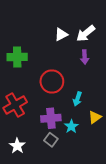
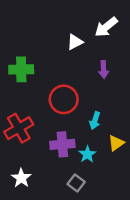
white arrow: (86, 33) -> (106, 27), moved
gray square: (51, 140) -> (76, 183), moved

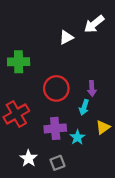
purple arrow: (104, 69) -> (92, 88), moved
white star: (21, 178) -> (29, 158), moved
gray square: (76, 183) -> (57, 163), moved, turned 32

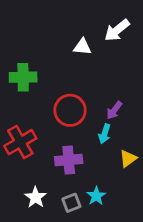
white triangle: (66, 37) -> (82, 47), turned 32
purple arrow: (92, 88) -> (114, 110), turned 40
cyan star: (77, 137) -> (96, 196), moved

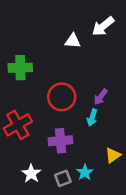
yellow triangle: (128, 159) -> (113, 155), moved

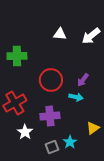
white arrow: (103, 26) -> (91, 36), moved
cyan arrow: (92, 118) -> (76, 97), turned -96
white star: (31, 174) -> (25, 132), moved

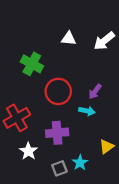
green cross: (17, 56) -> (32, 64), moved, turned 30

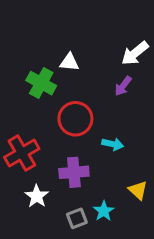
white triangle: (69, 39) -> (69, 62), moved
purple arrow: (95, 91) -> (123, 86), moved
yellow triangle: (107, 147) -> (138, 190), turned -42

